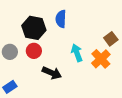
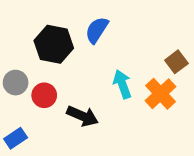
blue semicircle: (61, 19) -> (97, 30), turned 30
red circle: (34, 51) -> (44, 95), moved

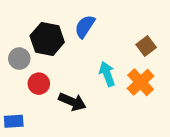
brown square: (176, 62) -> (146, 46), moved
gray circle: (16, 83) -> (19, 59), moved
blue rectangle: (16, 138) -> (14, 121), turned 30

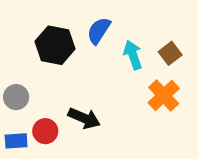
gray circle: (19, 59) -> (16, 97), moved
cyan arrow: (107, 74) -> (133, 55), moved
red circle: (39, 84) -> (45, 131), moved

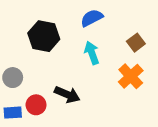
blue semicircle: (99, 31) -> (92, 18), moved, turned 30
cyan arrow: (133, 55) -> (92, 53), moved

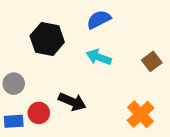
brown square: (136, 43) -> (152, 61), moved
cyan arrow: (92, 53) -> (99, 57), turned -50
orange cross: (131, 76) -> (141, 114), moved

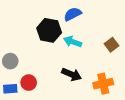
black hexagon: (47, 39) -> (49, 30), moved
black arrow: (72, 102) -> (72, 74), moved
orange cross: (141, 114) -> (103, 84), turned 30

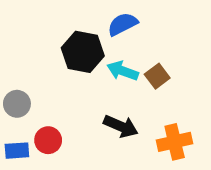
brown square: (111, 45) -> (157, 76), moved

